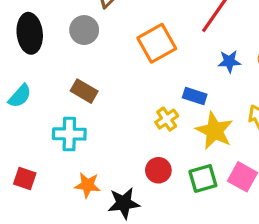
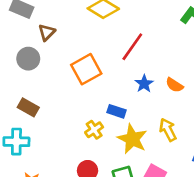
blue star: (229, 61) -> (144, 84), turned -30

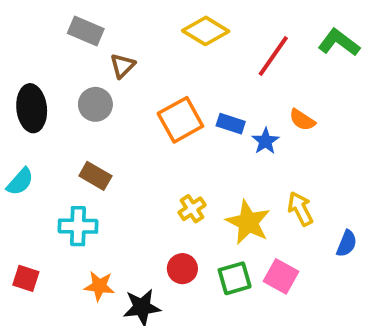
red line: (132, 47) -> (273, 56), moved
orange semicircle: (174, 85) -> (302, 120), moved
blue rectangle: (116, 111) -> (231, 124), moved

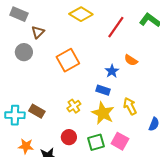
blue rectangle: (231, 124) -> (103, 90), moved
brown rectangle: (95, 176) -> (37, 111), moved

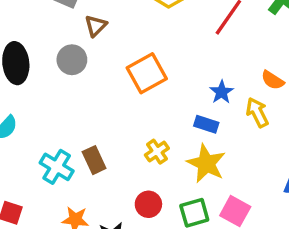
orange semicircle: (131, 60) -> (273, 80), moved
yellow arrow: (130, 106) -> (257, 112), moved
brown rectangle: (37, 111) -> (94, 160), turned 35
cyan cross: (15, 115) -> (57, 167), turned 30

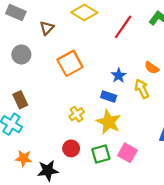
brown triangle: (96, 26) -> (47, 28), moved
brown rectangle: (94, 160) -> (20, 100), moved

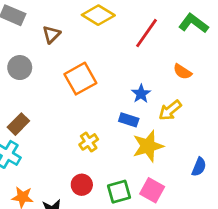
orange semicircle: (152, 68) -> (182, 72), moved
yellow arrow: (142, 89) -> (170, 110), turned -102
brown rectangle: (20, 100) -> (18, 124), turned 70
yellow star: (109, 122) -> (148, 146), moved, turned 30

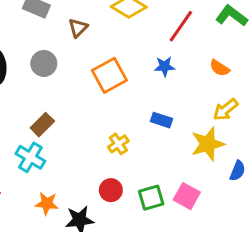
blue star: (141, 94) -> (164, 66), moved, turned 30
yellow arrow: (170, 110) -> (226, 110), moved
yellow star: (148, 146) -> (208, 144), moved

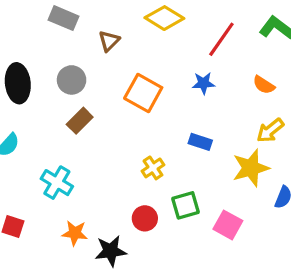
orange square: (109, 75) -> (143, 93), turned -32
brown rectangle: (42, 125) -> (80, 121), moved
green square: (151, 198) -> (186, 205), moved

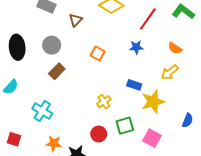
orange square: (143, 93) -> (98, 54), size x0.6
yellow arrow: (270, 130) -> (170, 72), moved
yellow star: (251, 168) -> (153, 102), moved

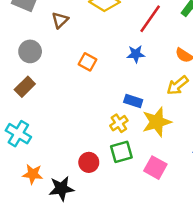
brown rectangle: (57, 71) -> (25, 87), moved
yellow cross: (104, 102) -> (119, 123), moved

